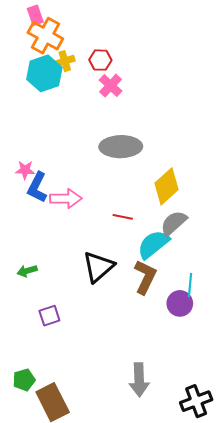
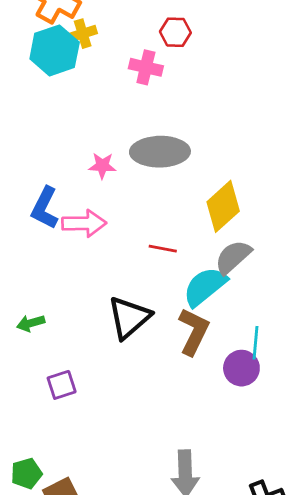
red hexagon: (100, 60) -> (175, 32), moved
pink cross: (111, 86) -> (146, 67), turned -30
pink star: (25, 170) -> (102, 166), moved

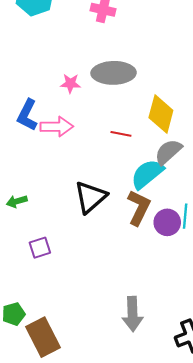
yellow diamond: (223, 206) -> (161, 114), turned -33
red line: (163, 249) -> (121, 134), moved
purple circle: (241, 368) -> (167, 222), moved

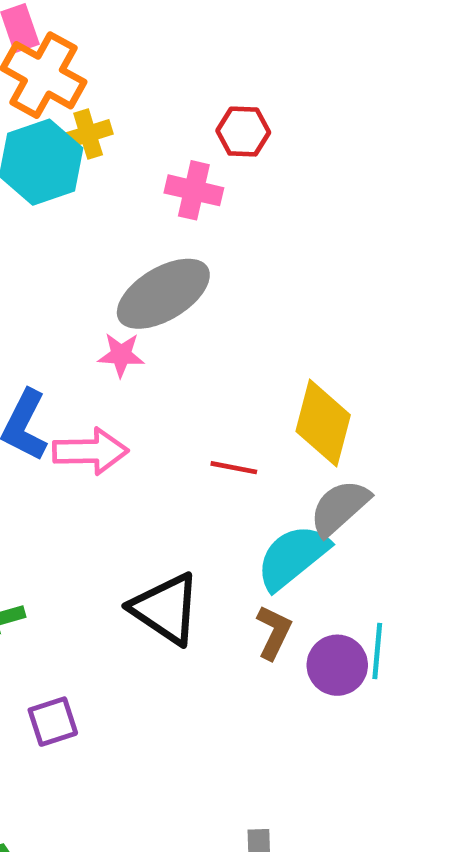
gray ellipse: (114, 73) -> (163, 294), moved, turned -30
black triangle: (90, 197) -> (166, 609), turned -45
brown L-shape: (139, 208) -> (274, 632), size x0.7

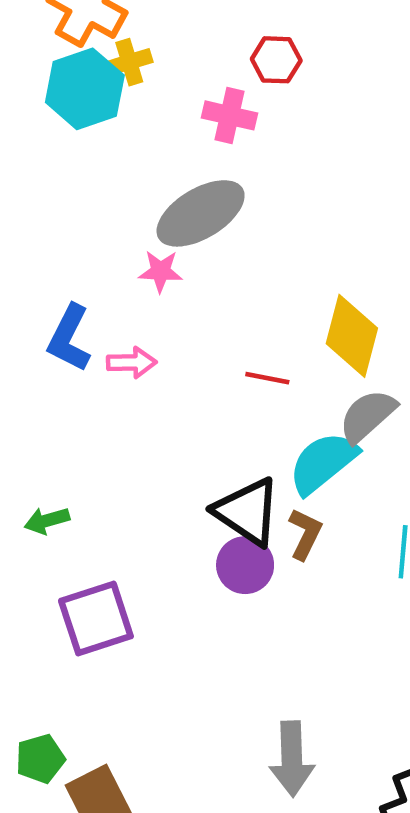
pink arrow: (90, 451) -> (132, 363), size x0.7
black triangle: (166, 609) -> (247, 512), moved
purple circle: (337, 665) -> (245, 565), moved
purple square: (53, 722) -> (96, 619), size x1.6

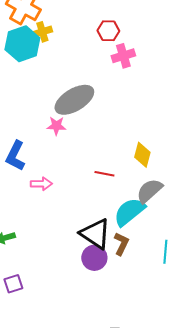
pink cross: (229, 115) -> (123, 56), moved, turned -30
yellow diamond: (352, 336) -> (142, 155), size x0.7
pink arrow: (132, 363) -> (41, 184), moved
purple square: (96, 619) -> (13, 284), moved, size x0.6

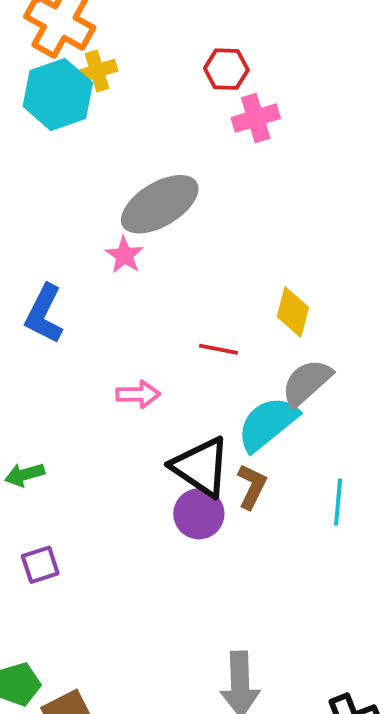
pink star: (56, 126) -> (124, 255), turned 30
pink arrow: (41, 184) -> (138, 394), moved

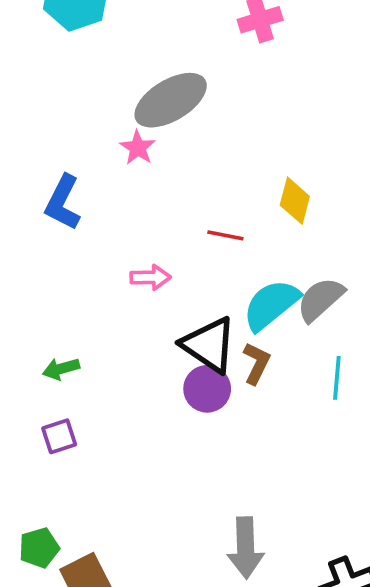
gray semicircle: (307, 383) -> (320, 299), moved
green arrow: (25, 475) -> (61, 369), moved

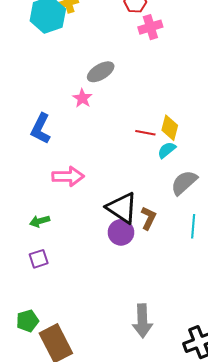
gray ellipse: (171, 100) -> (101, 72), size x0.7
red line: (225, 235) -> (145, 133), moved
pink arrow: (151, 277) -> (68, 176), moved, size x1.4
cyan semicircle: (271, 305) -> (167, 150), moved, size x0.6

